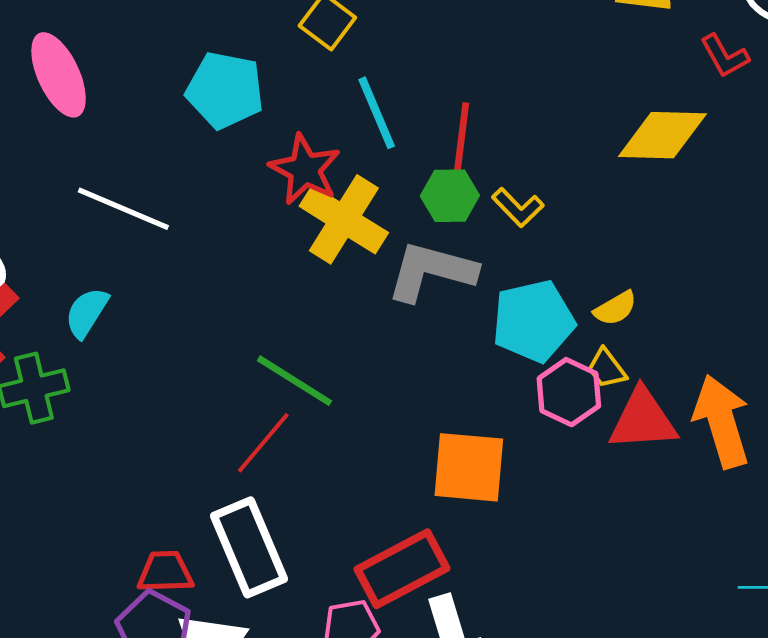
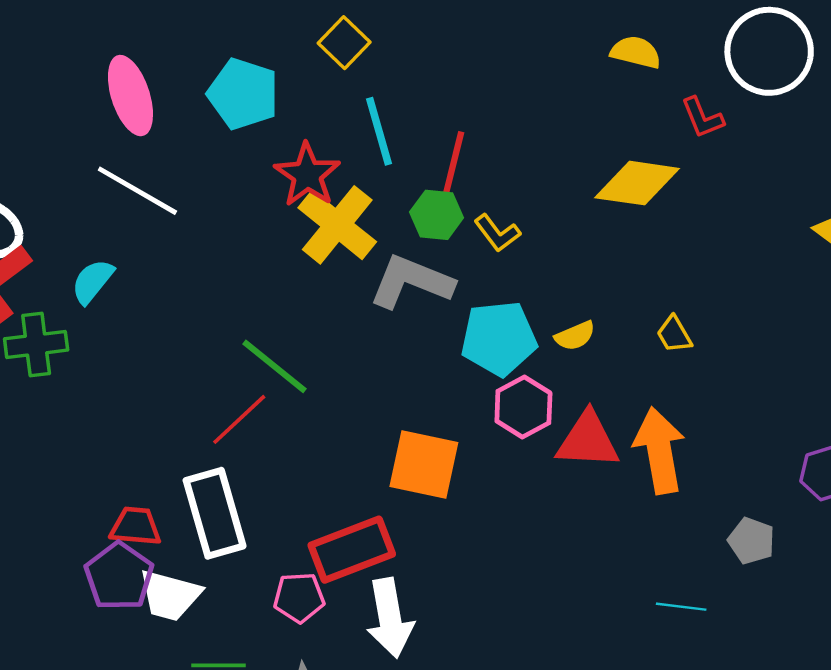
pink ellipse: (59, 75) -> (130, 96), moved
yellow trapezoid: (607, 368) -> (674, 334), moved

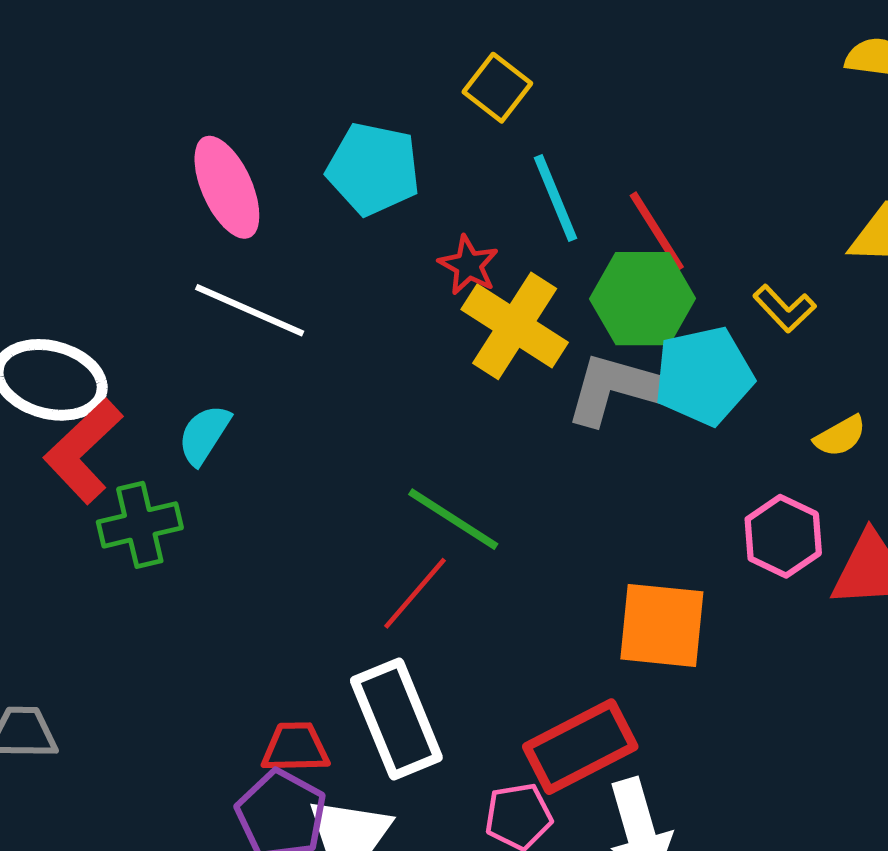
red line: (453, 165) -> (657, 231), turned -40
red star: (307, 175) -> (468, 265), size x0.7
green hexagon: (437, 215) -> (643, 299), size x1.5
yellow L-shape: (497, 233) -> (784, 308), moved
cyan pentagon: (499, 338) -> (704, 376), moved

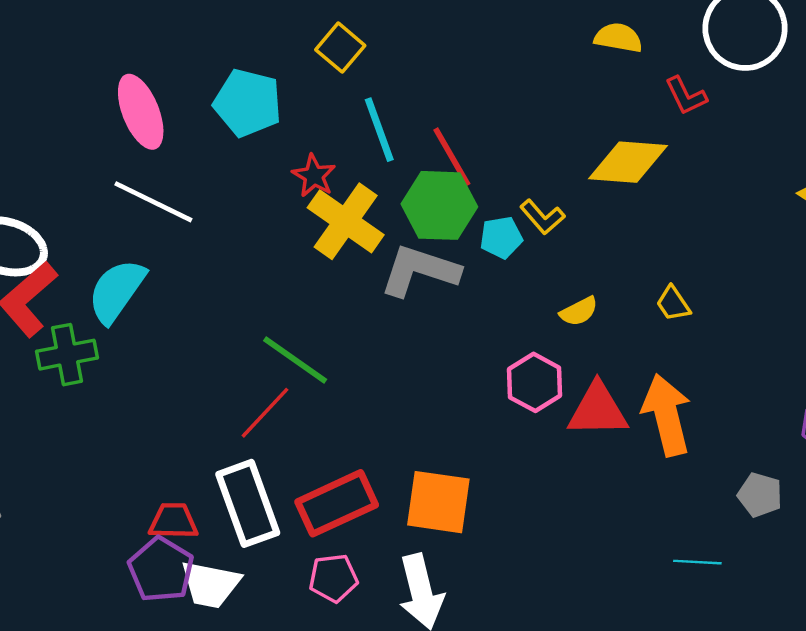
cyan pentagon: (704, 376) -> (501, 237), moved, size x0.6
cyan semicircle: (204, 435) -> (117, 291), size x1.5
orange square: (662, 625) -> (438, 502), moved
red rectangle: (580, 747) -> (337, 503), moved

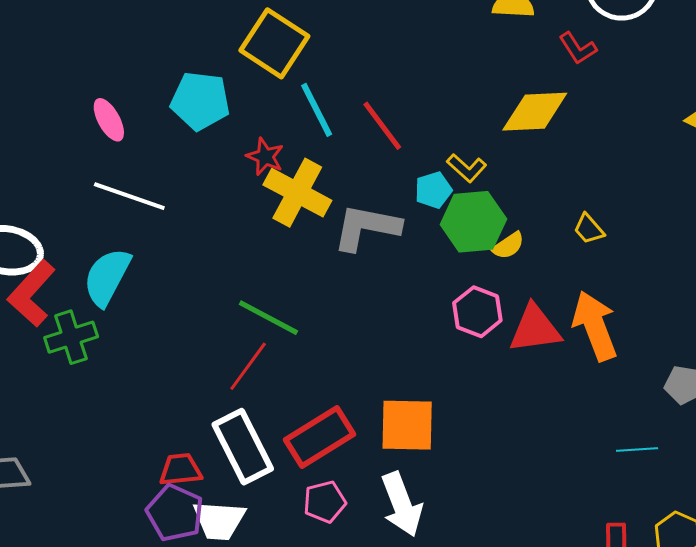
yellow square: (340, 48) -> (274, 43), size x1.6
pink ellipse: (141, 112) -> (109, 120), size x0.7
green hexagon: (439, 205) -> (473, 222), moved

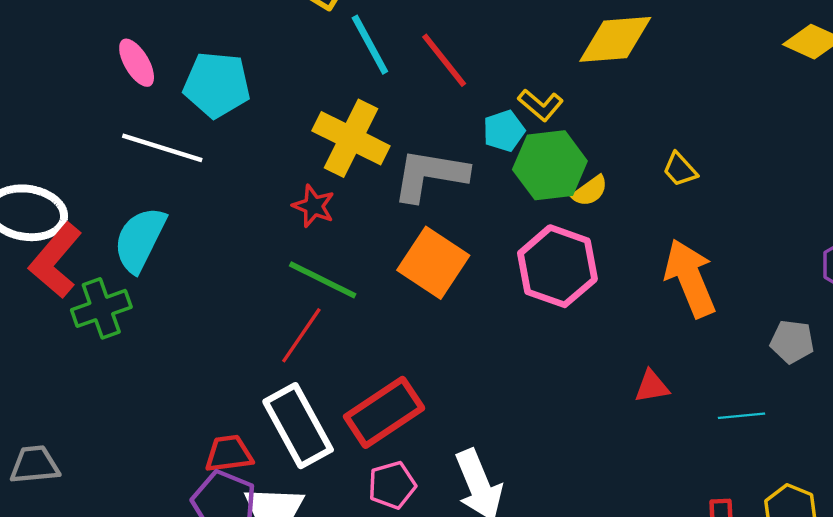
cyan pentagon: (200, 101) -> (217, 85), moved
red star: (265, 157) -> (314, 206), moved
pink hexagon: (477, 312) -> (557, 266), size x1.4
red triangle: (535, 329) -> (652, 387), moved, size x0.6
orange square: (407, 425) -> (433, 263), moved, turned 34

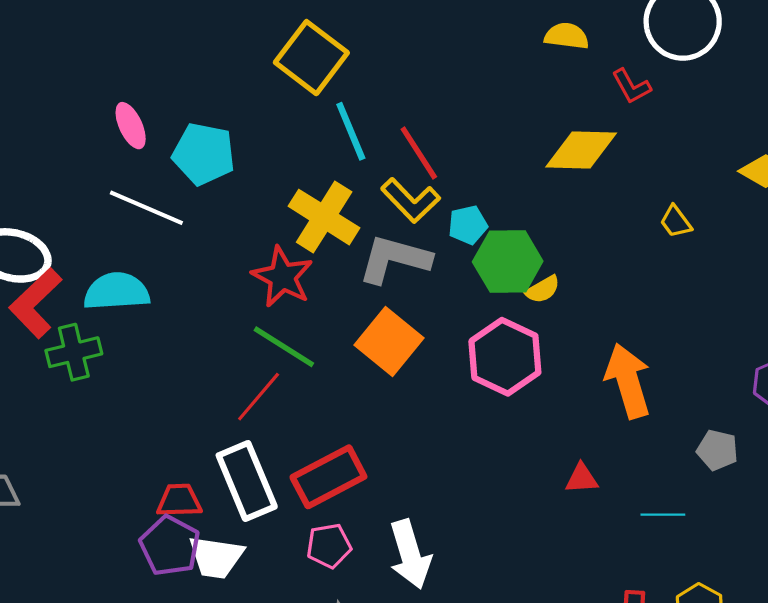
yellow L-shape: (541, 105) -> (411, 200), moved, size x1.4
yellow trapezoid: (680, 169) -> (676, 222), moved
red star: (314, 206) -> (282, 277), size x1.5
cyan semicircle: (140, 239) -> (117, 291), turned 54

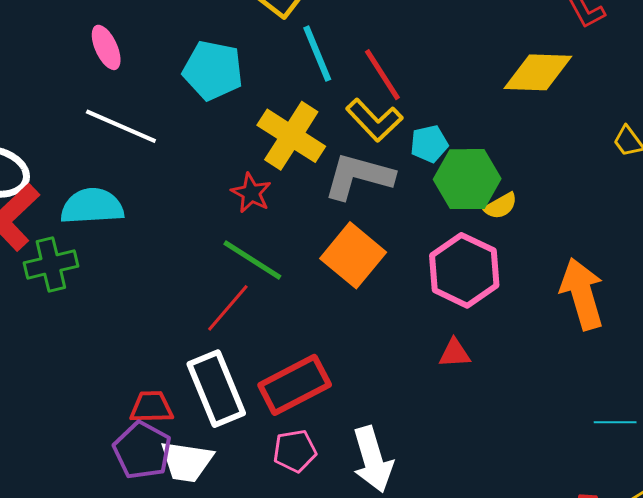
cyan pentagon: (204, 154) -> (213, 70), moved
red star: (282, 277) -> (251, 193), size x0.7
red triangle: (582, 479) -> (455, 353), moved

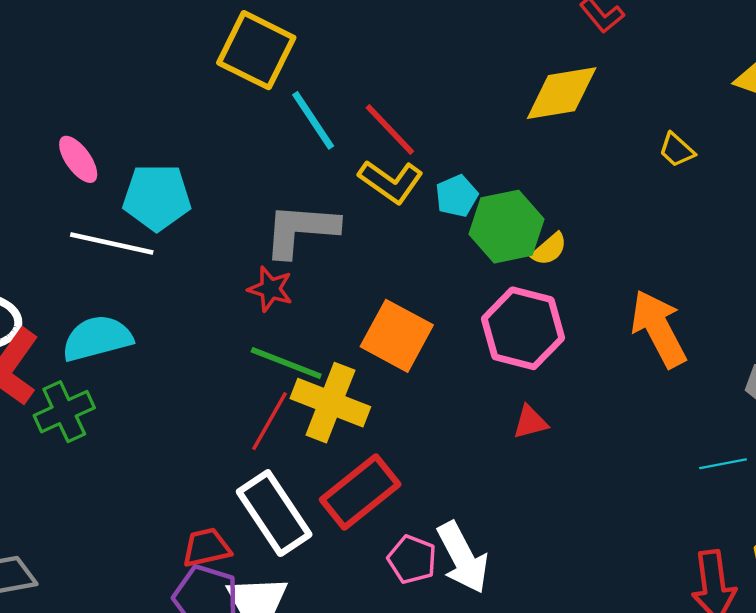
cyan pentagon: (213, 70) -> (157, 197), moved
yellow cross: (291, 136) -> (330, 403), moved
gray L-shape: (359, 176) -> (301, 230), moved
pink pentagon: (295, 451) -> (412, 559), moved, turned -30

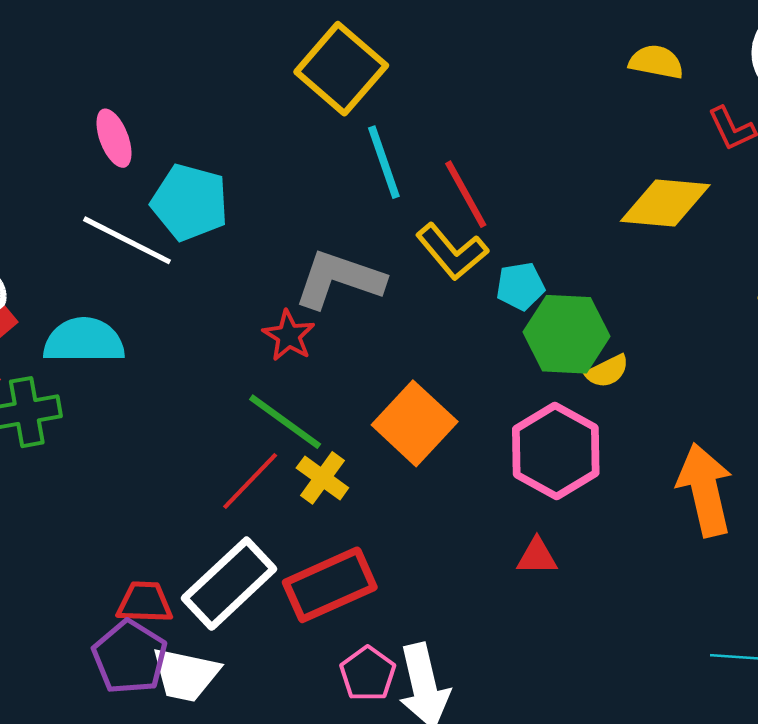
yellow cross: (330, 403) -> (322, 478), size x0.6
white rectangle: (274, 513) -> (229, 584), turned 66

